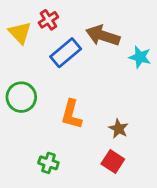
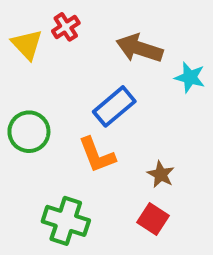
blue rectangle: (66, 53) -> (114, 106), moved
orange L-shape: (71, 114) -> (97, 155), turned -36
green cross: (48, 163) -> (66, 221), size x1.6

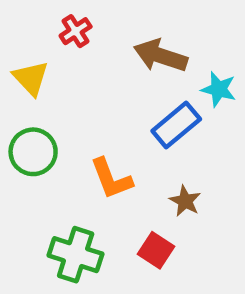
yellow triangle: (27, 44) -> (31, 78), moved
blue rectangle: (114, 106) -> (176, 125), moved
red square: (153, 219) -> (156, 250), moved

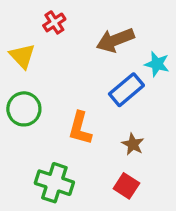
brown arrow: (161, 56) -> (115, 40), turned -39
orange L-shape: (111, 179) -> (80, 128), turned 36
red square: (156, 250) -> (126, 186), moved

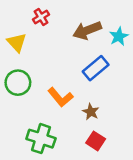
cyan star: (157, 64) -> (119, 36), moved, turned 30
orange L-shape: (80, 128) -> (60, 97), turned -55
brown star: (133, 144) -> (91, 112), moved

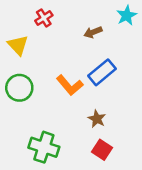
brown arrow: (87, 30) -> (93, 32), size x0.6
cyan star: (119, 36) -> (127, 15), moved
orange L-shape: (60, 97) -> (70, 85), moved

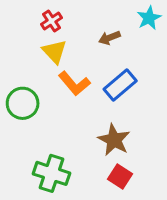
yellow triangle: (18, 45) -> (55, 51), moved
orange L-shape: (70, 85) -> (74, 83), moved
brown star: (97, 119) -> (114, 140), size x1.5

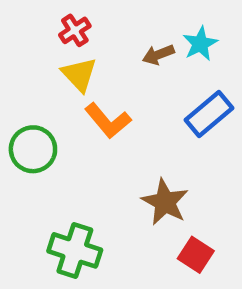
cyan star: (149, 18) -> (200, 44), moved
blue rectangle: (120, 85) -> (209, 114), moved
red square: (120, 176) -> (196, 255), moved

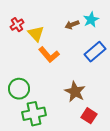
red cross: (75, 30) -> (17, 25), moved
green circle: (33, 149) -> (19, 89), moved
green cross: (75, 250) -> (34, 114), turned -30

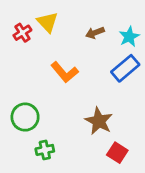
cyan star: (91, 20) -> (129, 37), moved
yellow triangle: (36, 34) -> (47, 22), moved
green cross: (34, 114) -> (45, 150), size x0.6

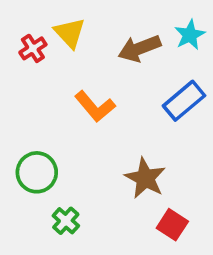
brown arrow: (95, 33) -> (139, 48), size x1.5
cyan star: (129, 37) -> (190, 35), moved
green cross: (45, 150) -> (66, 221), turned -36

